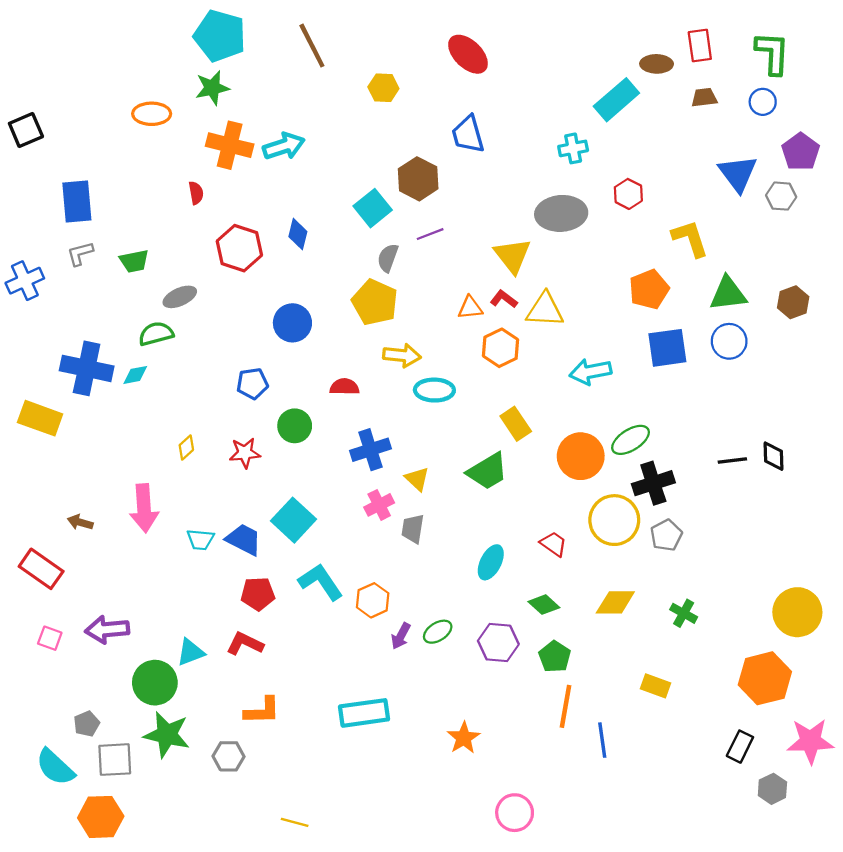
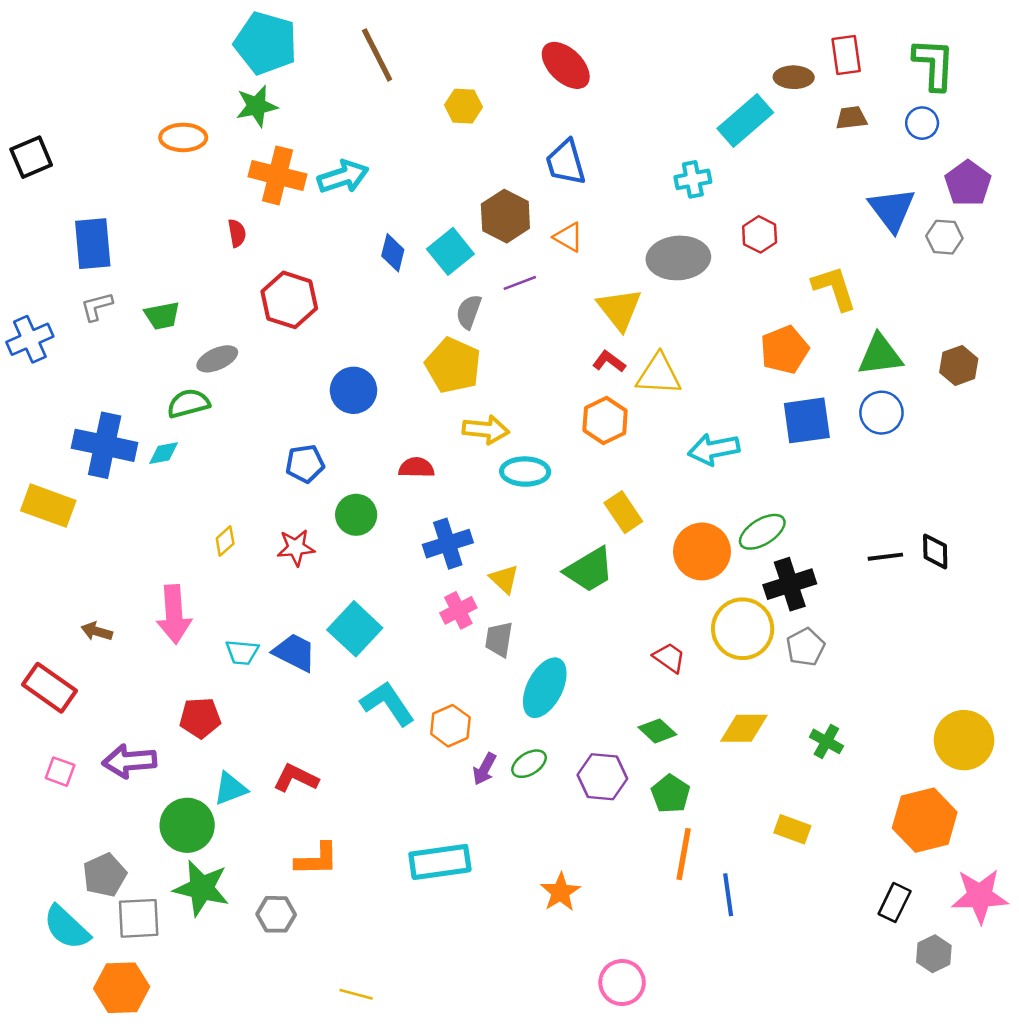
blue diamond: (298, 234) -> (393, 253), moved
orange triangle: (470, 308) -> (568, 237), moved, turned 36
cyan ellipse: (491, 562) -> (545, 688), moved, size x1.4
red pentagon: (258, 594) -> (200, 718), moved
gray pentagon: (87, 724) -> (105, 875), size x1.4

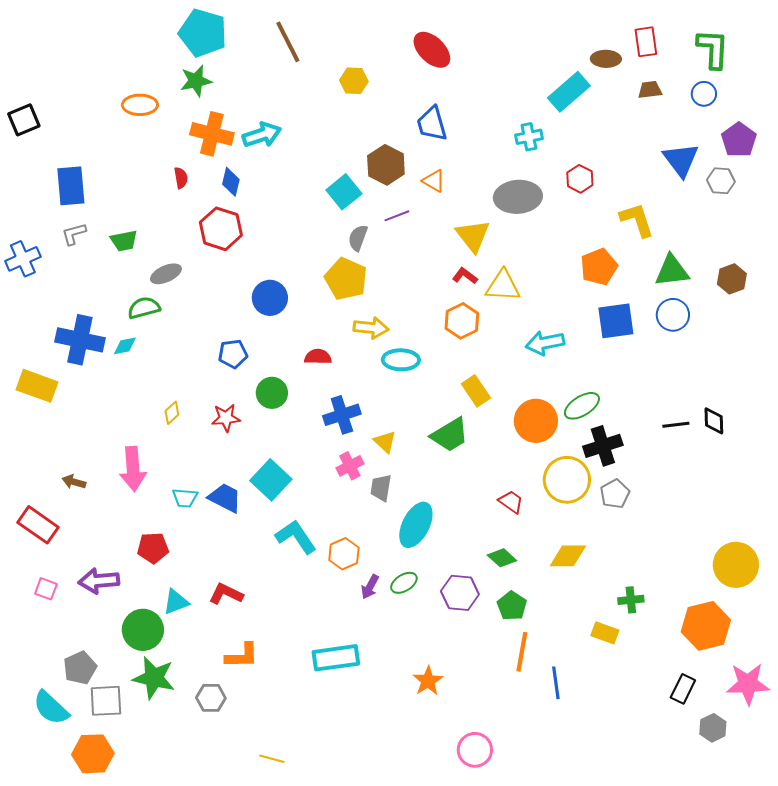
blue diamond: (393, 253) -> (231, 182), moved
green cross: (826, 741) -> (631, 600), moved, turned -35

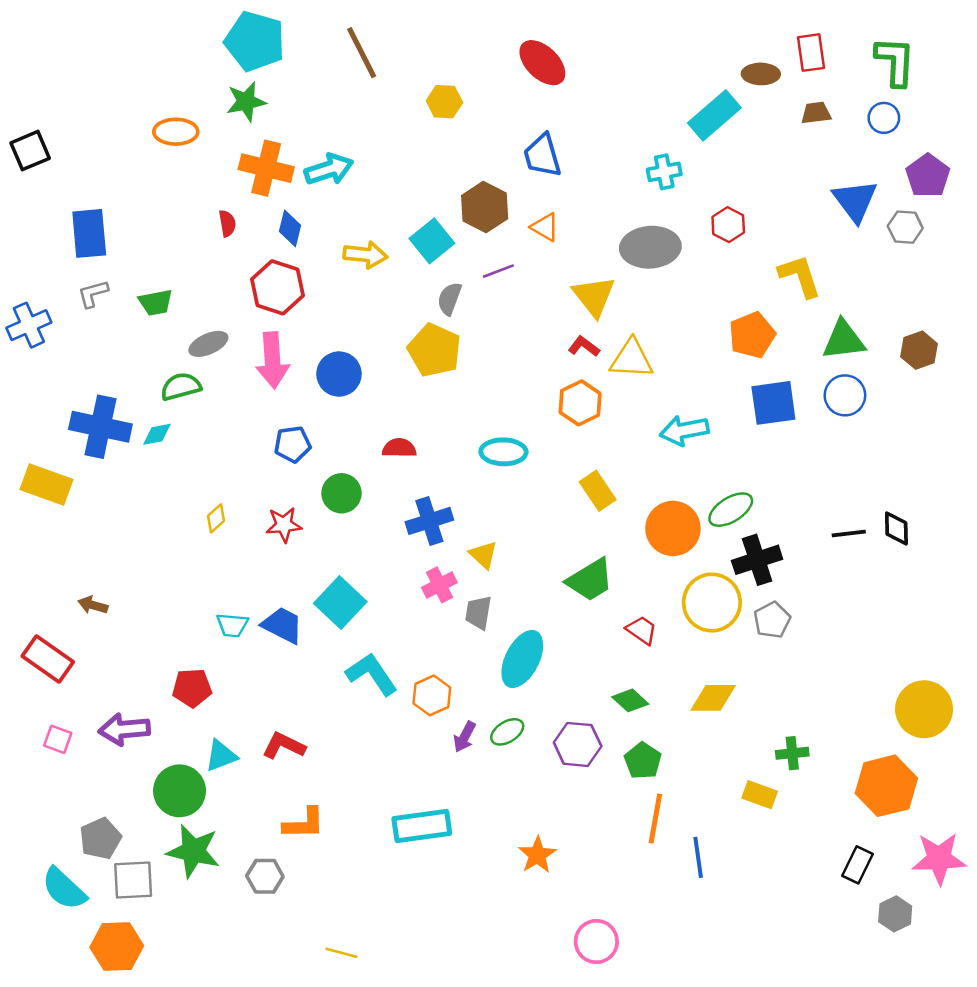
yellow arrow: (371, 328) -> (365, 255), moved
green trapezoid: (450, 435) -> (590, 580), moved
pink arrow: (133, 469) -> (272, 360), moved

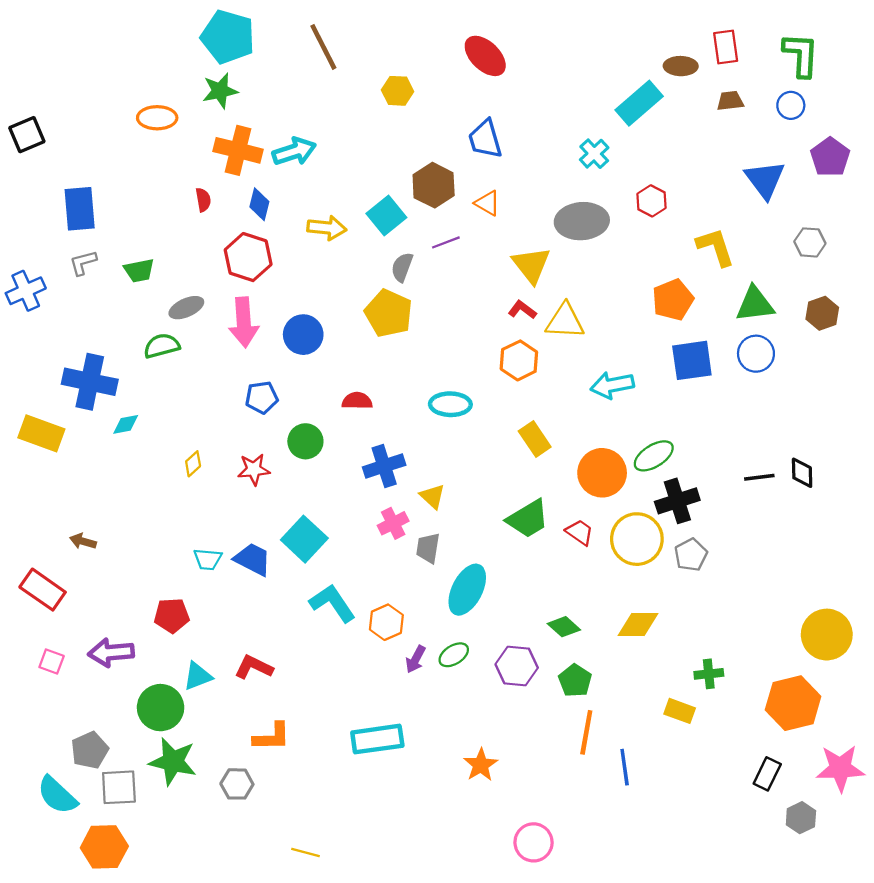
cyan cross: (664, 172) -> (594, 154), turned -32
gray hexagon: (905, 227) -> (810, 242), moved
cyan diamond: (157, 434) -> (126, 424), moved
red trapezoid: (642, 630) -> (580, 532), moved

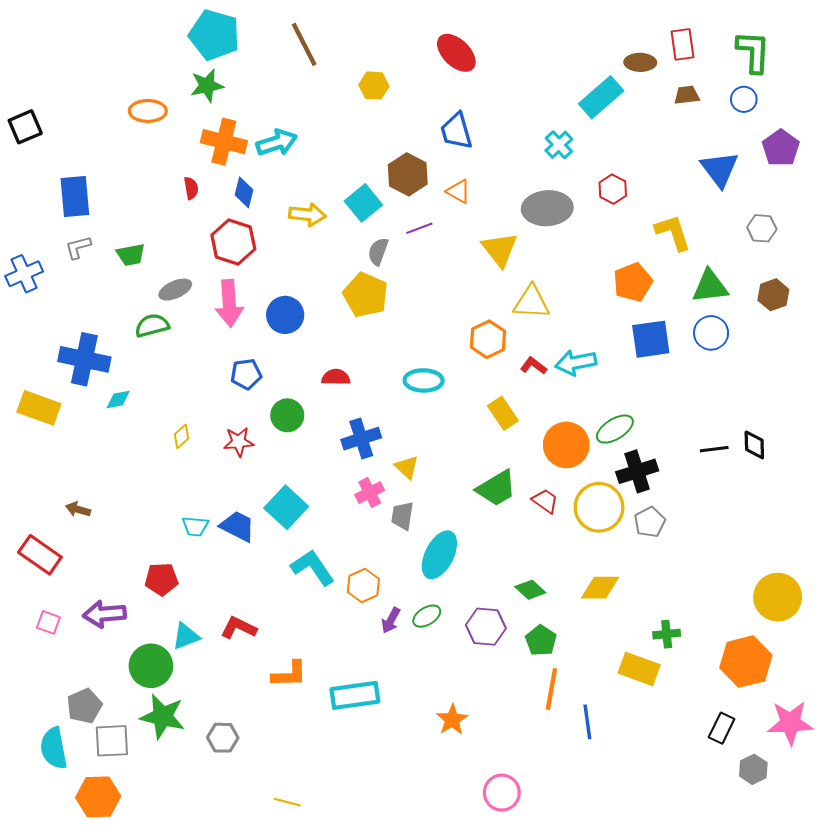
red L-shape: (522, 310) -> (533, 366), moved
yellow rectangle: (680, 711) -> (639, 669), size x1.4
orange L-shape: (272, 737) -> (289, 674), moved
cyan semicircle: (57, 795) -> (54, 748), turned 36

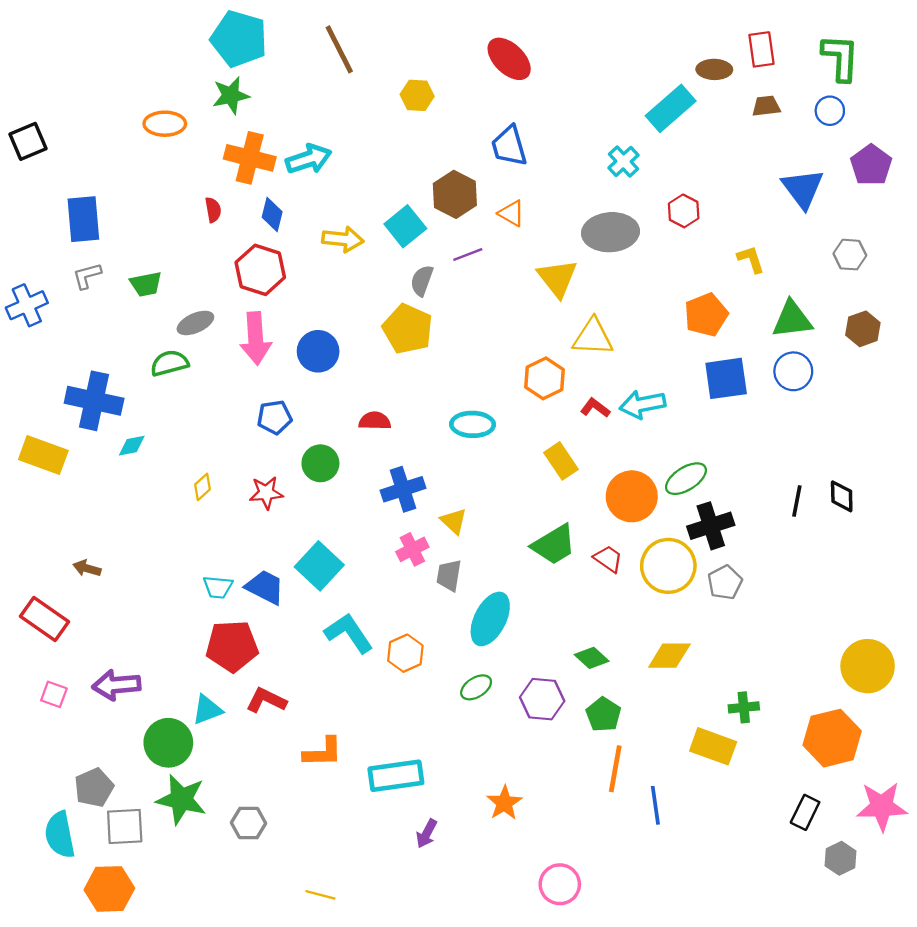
yellow L-shape: (673, 232) -> (751, 259), size x0.7
black line: (714, 449) -> (797, 501), turned -72
red pentagon: (162, 579) -> (232, 646), moved, size x1.4
purple arrow: (391, 620) -> (427, 834), moved

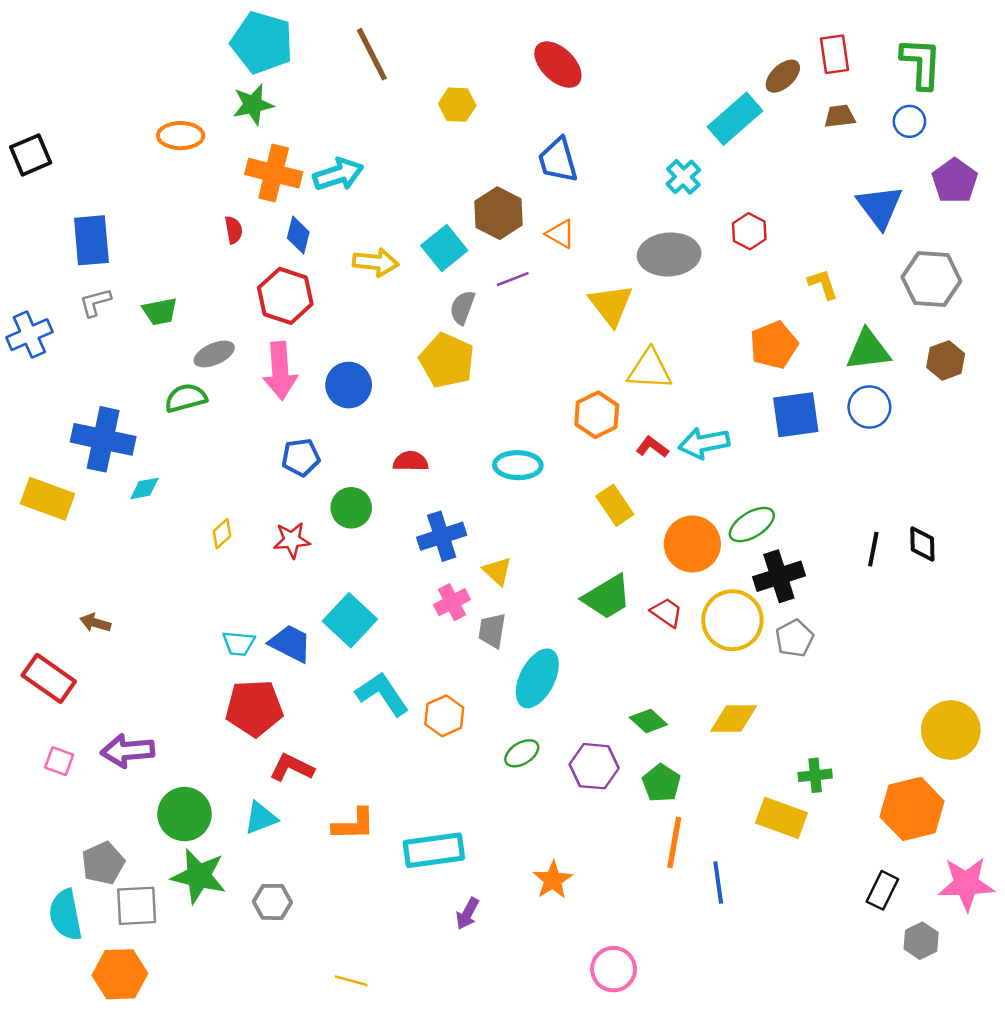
brown ellipse: (714, 69) -> (783, 76), turned -44
gray hexagon: (850, 255) -> (931, 279), size x1.6
cyan triangle: (207, 710) -> (261, 818), moved

